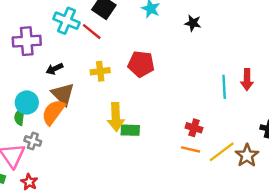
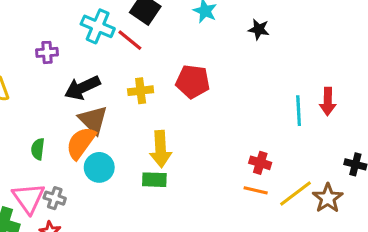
purple cross: (27, 41) -> (47, 52), size x0.6
black arrow: (54, 69) -> (82, 88), size x1.6
cyan circle: (27, 103) -> (99, 167), moved
green rectangle: (130, 130) -> (154, 180), moved
gray cross: (33, 141) -> (55, 198), moved

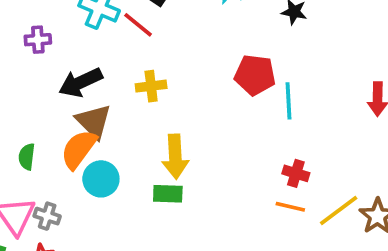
red pentagon: (193, 82) -> (255, 75), moved
cyan line: (299, 111) -> (288, 101), moved

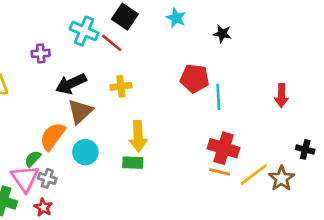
brown triangle: (94, 121) -> (80, 111), turned 32
orange semicircle: (79, 149) -> (52, 136), moved
green semicircle: (27, 157) -> (33, 159), moved, turned 36
red cross: (296, 173) -> (224, 148), size x1.6

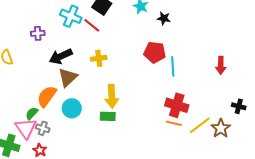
black star: (222, 34) -> (164, 18), moved

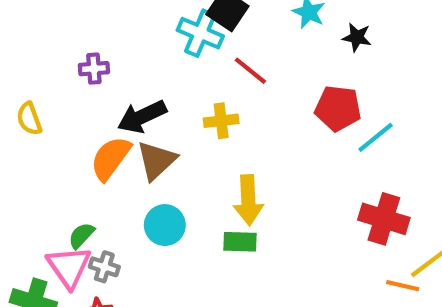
cyan cross: (71, 16) -> (200, 33), moved
red line: (92, 25) -> (250, 71), moved
cyan line: (173, 66) -> (376, 137), turned 54
orange semicircle: (47, 96) -> (111, 158), moved
orange line: (174, 123) -> (403, 286), moved

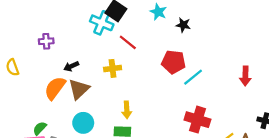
black arrow: (142, 117) -> (71, 66), size x0.6
yellow arrow: (248, 200) -> (127, 110), size x0.7

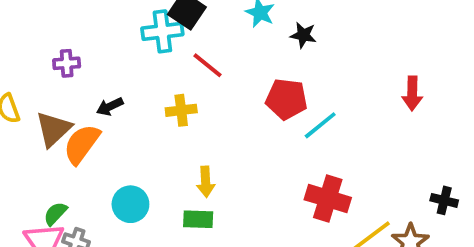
cyan cross: (102, 23) -> (162, 31), turned -30
red arrow: (245, 76) -> (412, 93), moved
brown triangle: (79, 89) -> (53, 129), moved

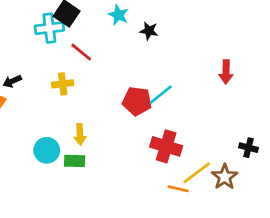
red pentagon: (286, 99) -> (137, 101), moved
cyan circle: (130, 204) -> (47, 150), moved

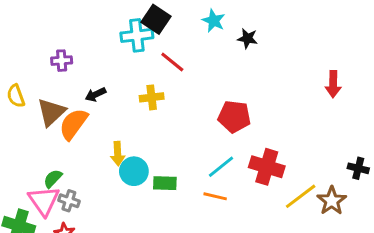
cyan line: (161, 95) -> (221, 167), moved
yellow arrow: (80, 134) -> (118, 154), moved
orange line: (178, 189) -> (215, 196), moved

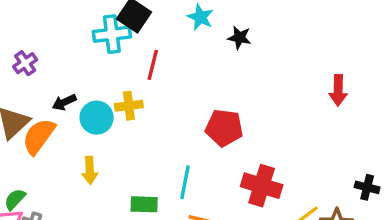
purple cross: (62, 61) -> (25, 63), turned -30
red line: (172, 62) -> (153, 65), turned 65
cyan line: (221, 167) -> (185, 182), moved, turned -40
cyan circle: (134, 171) -> (97, 118), moved

